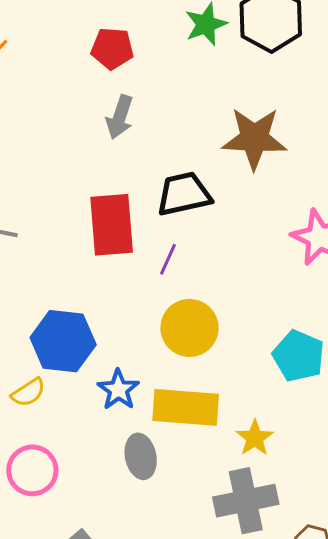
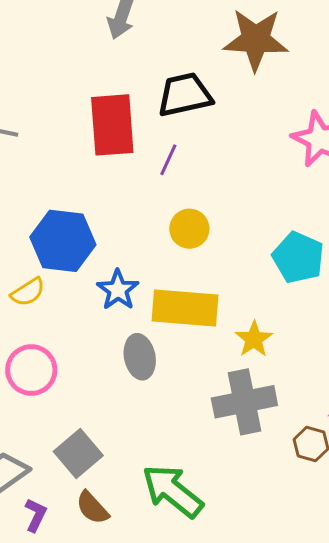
yellow circle: (189, 328) -> (189, 229), size x0.7

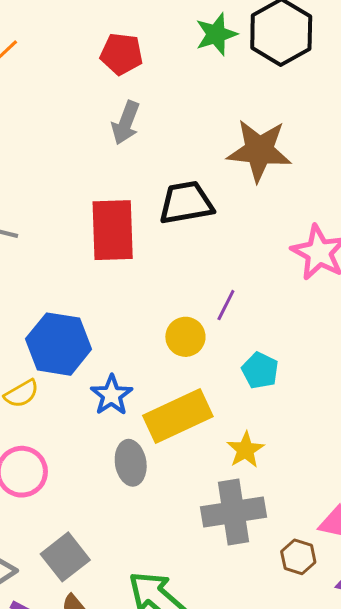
purple line: (168, 160) -> (226, 305), moved
cyan pentagon: (298, 257) -> (260, 371), moved, size x0.7
yellow rectangle: (185, 308) -> (178, 416), turned -32

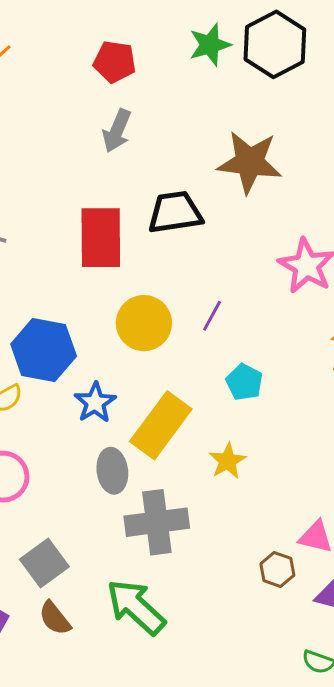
yellow circle: (185, 337) -> (144, 323), moved, size x1.4
yellow rectangle: (178, 416) -> (161, 425), turned -30
gray cross: (234, 512) -> (157, 522), moved

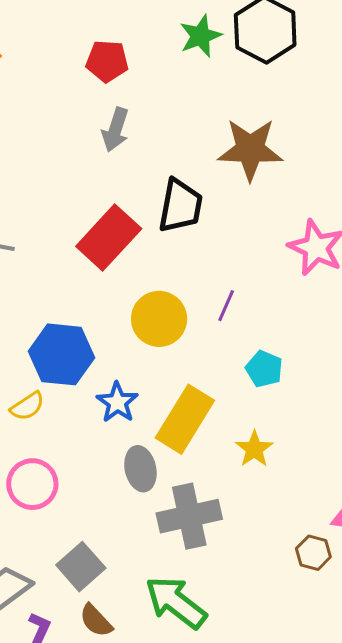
black trapezoid: (175, 212) -> (180, 206), turned 114
red rectangle: (101, 238) -> (109, 237), turned 48

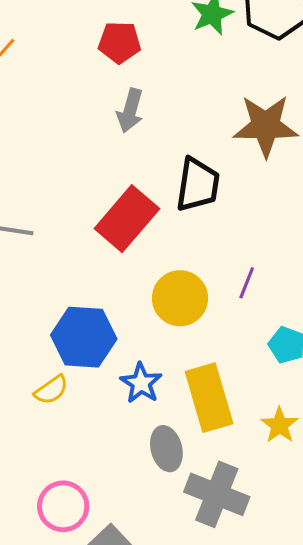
yellow rectangle: (185, 419) -> (209, 398), turned -46
pink circle: (32, 484) -> (63, 506), moved
gray cross: (189, 516) -> (217, 494), turned 36

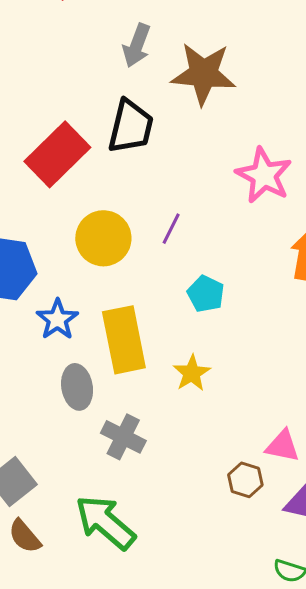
gray arrow: (130, 111) -> (137, 45), moved
gray cross: (217, 494) -> (123, 437), size x0.7

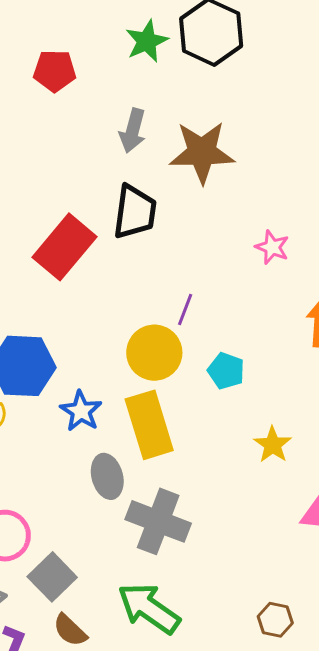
pink star: (264, 175) -> (272, 247), size x0.6
yellow circle: (103, 238) -> (154, 353), moved
yellow star: (192, 373) -> (273, 445), moved
gray cross: (123, 437) -> (158, 521), size x1.4
brown hexagon: (245, 480) -> (275, 620), moved

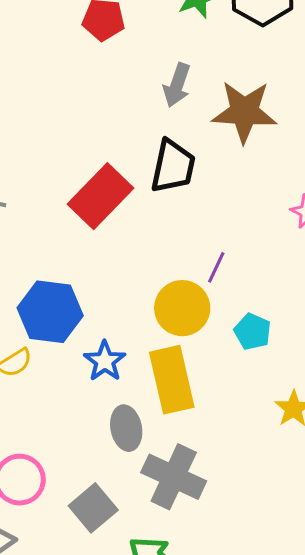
gray square: (52, 577) -> (93, 508), moved

